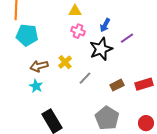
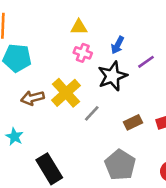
yellow cross: (65, 62) -> (66, 93), size x1.6
cyan star: (36, 86) -> (14, 137), moved

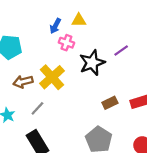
yellow triangle: (79, 27) -> (79, 20), moved
blue arrow: (118, 45) -> (55, 26), moved
gray line: (92, 113) -> (37, 108), moved

